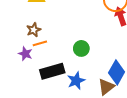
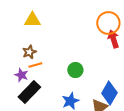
black rectangle: (52, 71) -> (29, 92), moved, turned -30

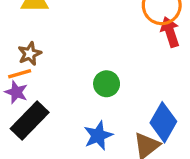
orange line: (35, 65) -> (20, 74), moved

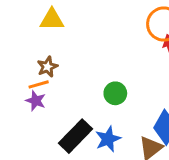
black rectangle: (30, 121) -> (75, 136), moved

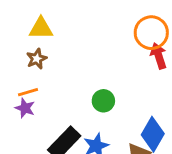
brown star: (47, 67) -> (37, 59), moved

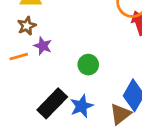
purple star: (25, 108) -> (43, 46), moved

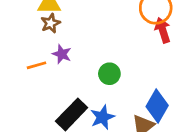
brown star: (27, 26) -> (51, 23), moved

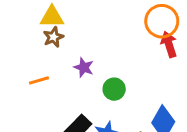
purple star: (62, 54) -> (84, 67), moved

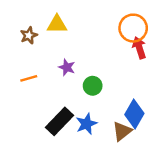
yellow triangle: (52, 17) -> (57, 24), moved
brown star: (53, 37) -> (29, 35), moved

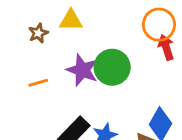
purple star: (67, 67) -> (82, 70), size x1.6
green circle: (93, 86) -> (112, 67), moved, size x1.6

